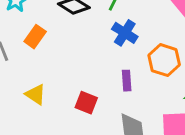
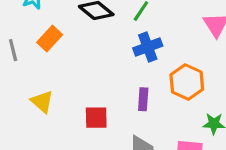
blue cross: (125, 33) -> (148, 47), turned 30
red square: (86, 103) -> (96, 118), turned -30

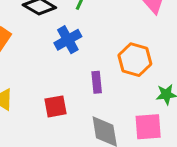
blue cross: (148, 47) -> (68, 40), moved

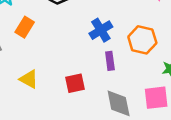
blue cross: (68, 40) -> (101, 30), moved

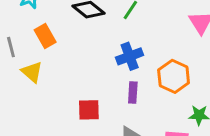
orange rectangle: (25, 27) -> (45, 36), turned -72
yellow triangle: (29, 79) -> (32, 72), moved

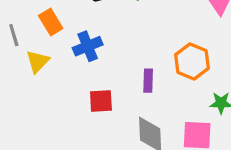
blue cross: (130, 56) -> (88, 46), moved
yellow triangle: (32, 72) -> (38, 62), turned 35

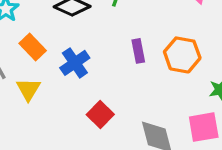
purple rectangle: (148, 81) -> (138, 51), moved
red square: (101, 101) -> (100, 115), turned -30

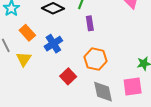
purple rectangle: (138, 51) -> (90, 23), moved
orange hexagon: (182, 55) -> (96, 59), moved

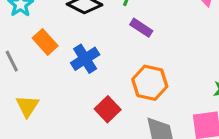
purple rectangle: (90, 23) -> (141, 28), turned -48
yellow triangle: (24, 59) -> (27, 106), moved

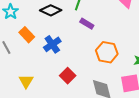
orange hexagon: (150, 83) -> (107, 52), moved
yellow triangle: (27, 106) -> (26, 81), moved

